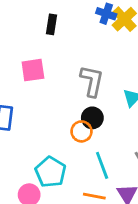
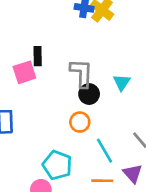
black rectangle: (52, 24) -> (38, 56), moved
black circle: (92, 118) -> (89, 94), moved

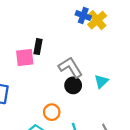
gray L-shape: (81, 73) -> (70, 67), turned -45
orange circle: (80, 122) -> (52, 112), moved

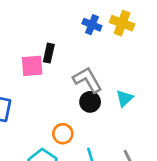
blue cross: (83, 15) -> (92, 25), moved
yellow cross: (97, 20) -> (122, 23), turned -30

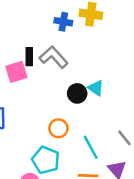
gray L-shape: (87, 80) -> (54, 57), moved
cyan triangle: (125, 98) -> (96, 88), moved, turned -30

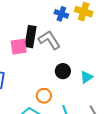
black rectangle: (29, 57) -> (31, 37), size x1.5
cyan triangle: (96, 88) -> (87, 77), moved, turned 40

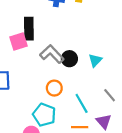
gray L-shape: (49, 40) -> (52, 54), moved

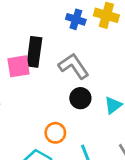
gray L-shape: (52, 54) -> (74, 66), moved

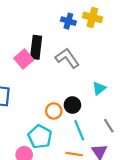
pink square: (18, 66) -> (24, 59), turned -30
black circle: (80, 98) -> (72, 105), moved

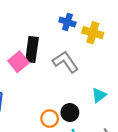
yellow cross: (92, 17) -> (93, 33), moved

